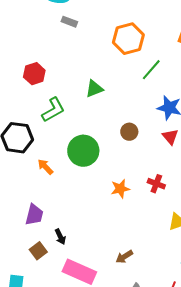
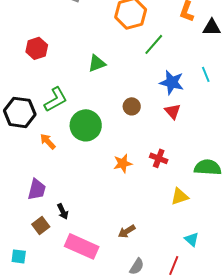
green L-shape: (53, 110) -> (56, 99), moved

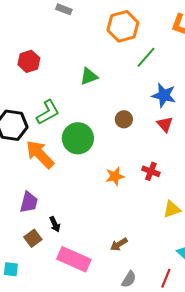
orange arrow: (48, 141) -> (40, 154), size x1.8

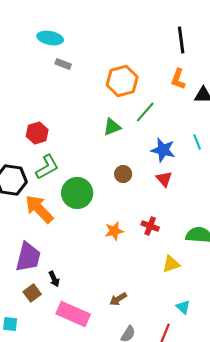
red hexagon: (29, 61) -> (37, 133), moved
green triangle: (89, 76) -> (112, 127), moved
purple trapezoid: (29, 202) -> (28, 257), size x1.4

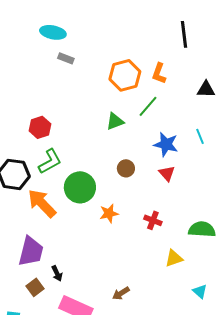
orange L-shape: (178, 79) -> (159, 73), moved
orange star: (114, 231) -> (109, 213), moved
cyan triangle: (183, 307) -> (200, 291), moved

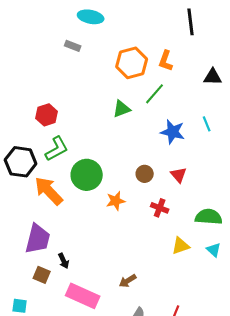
cyan ellipse: (53, 32) -> (91, 17), moved
brown circle: (126, 168) -> (145, 174), moved
red triangle: (167, 173) -> (179, 175), moved
brown square: (35, 287) -> (42, 275), turned -30
cyan triangle: (200, 291) -> (214, 250), moved

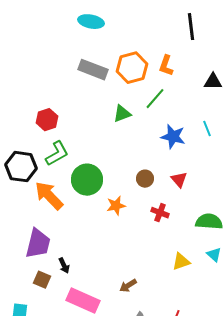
gray rectangle: (73, 46) -> (93, 70), moved, size x1.8
yellow triangle: (181, 246) -> (181, 262), moved

